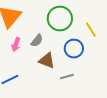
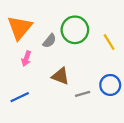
gray semicircle: (37, 41) -> (49, 41), moved
blue circle: (74, 49) -> (110, 85), moved

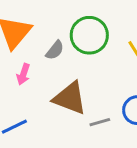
brown triangle: (61, 76) -> (70, 98), size x1.4

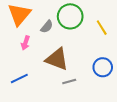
gray line: (100, 122) -> (69, 81), moved

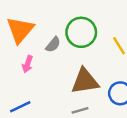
brown triangle: (57, 59) -> (85, 81), moved, turned -30

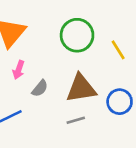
gray semicircle: (53, 45) -> (40, 88), moved

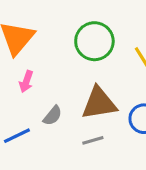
gray semicircle: (40, 88) -> (53, 116), moved

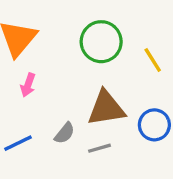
gray semicircle: (53, 116) -> (65, 133), moved

